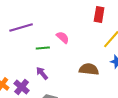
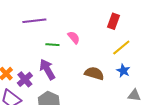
purple arrow: (42, 73) -> (47, 69), size x1.5

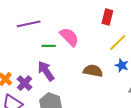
pink semicircle: (74, 37) -> (69, 37), size x1.5

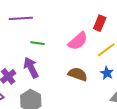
pink semicircle: (69, 37) -> (78, 41), moved, turned 85

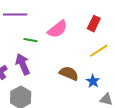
pink semicircle: (78, 41) -> (57, 29), moved
blue star: (107, 73) -> (93, 81), moved

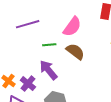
brown semicircle: (69, 73) -> (75, 51), moved, turned 30

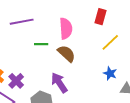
pink semicircle: (72, 27) -> (66, 29), turned -45
purple arrow: (48, 70) -> (59, 83), moved

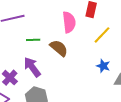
pink semicircle: (66, 29) -> (69, 22), moved
purple arrow: (59, 83) -> (32, 67), moved

